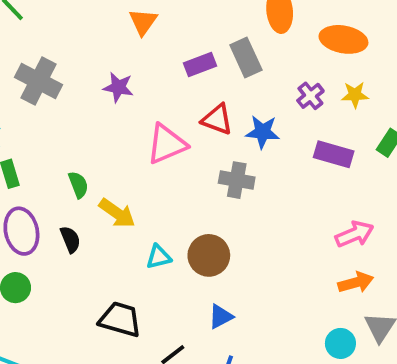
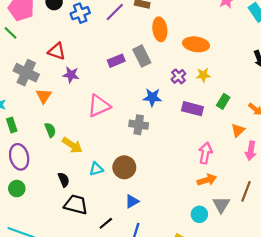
orange triangle: (143, 22) -> (44, 96), moved
red triangle: (217, 119) -> (57, 51), moved
pink arrow: (354, 234) -> (205, 153), turned -54
black semicircle: (70, 239) -> (64, 180), moved

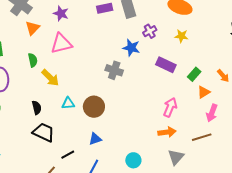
purple cross: (178, 76) -> (150, 31), moved
green rectangle: (223, 101) -> (194, 74), moved
pink triangle: (99, 106) -> (61, 44), moved
brown line: (246, 191) -> (202, 137), moved, turned 42
cyan circle: (199, 214) -> (133, 160), moved

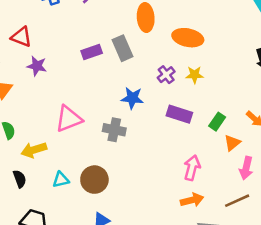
purple cross: (150, 31) -> (166, 75), moved
pink triangle: (61, 44) -> (69, 119), moved
yellow arrow: (50, 78) -> (34, 150), turned 126
black semicircle: (37, 108) -> (20, 179), moved

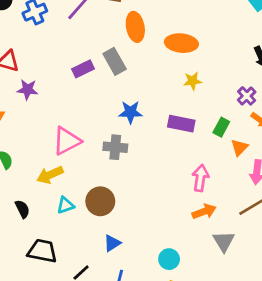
purple cross: (166, 75) -> (247, 96), moved
yellow arrow: (34, 150) -> (50, 175), moved

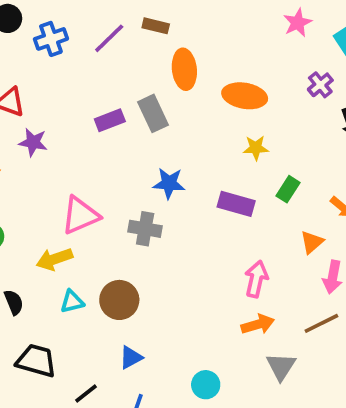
purple cross: (247, 96) -> (320, 85), moved
green rectangle: (221, 127) -> (288, 189), moved

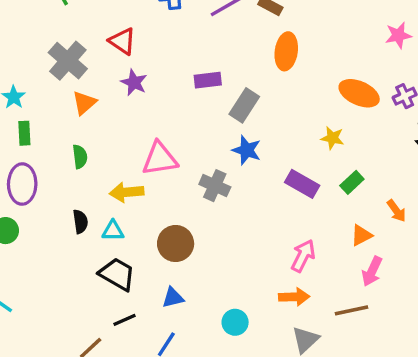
orange ellipse: (245, 96) -> (359, 93), moved
gray rectangle: (153, 113) -> (244, 105), moved, turned 44
cyan triangle: (72, 302) -> (113, 231), moved
black trapezoid: (36, 361) -> (117, 274), moved
cyan circle: (206, 385) -> (235, 322), moved

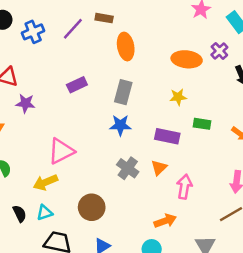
gray rectangle: (244, 105) -> (123, 92), moved
green rectangle: (352, 182) -> (202, 124), turned 70
gray cross: (215, 186) -> (128, 168), moved, turned 30
orange triangle: (361, 235) -> (159, 168), moved
orange arrow: (294, 297) -> (165, 221), moved

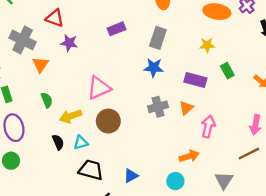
green rectangle: (202, 124) -> (227, 71), turned 49
gray cross: (128, 168) -> (158, 107), turned 36
yellow arrow: (45, 182) -> (71, 116), moved
brown circle: (92, 207) -> (108, 121), moved

